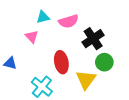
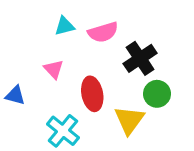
pink triangle: (32, 37) -> (54, 69), moved

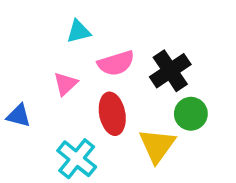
pink semicircle: (103, 32) -> (116, 63), moved
pink triangle: (54, 69) -> (65, 84), turned 30

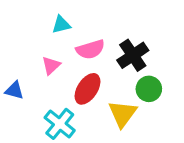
red ellipse: (112, 114) -> (88, 89), turned 44

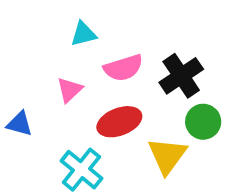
red ellipse: (88, 89) -> (119, 122), turned 36

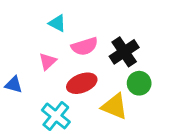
cyan triangle: (83, 34) -> (57, 23), turned 42
yellow triangle: (167, 156) -> (115, 106), turned -44

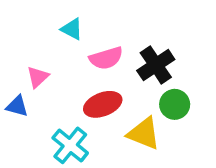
pink triangle: (48, 61) -> (38, 77), moved

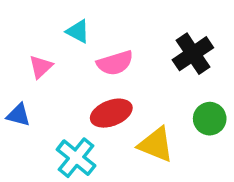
black cross: (156, 65) -> (193, 54), moved
pink triangle: (38, 77) -> (41, 67), moved
green circle: (175, 104) -> (210, 119), moved

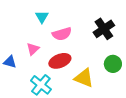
cyan triangle: (78, 31) -> (42, 17), turned 32
pink triangle: (41, 67) -> (33, 49), moved

